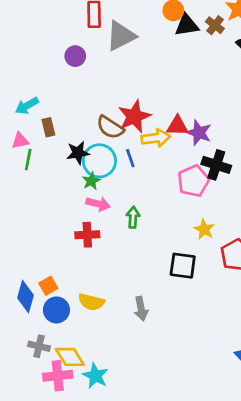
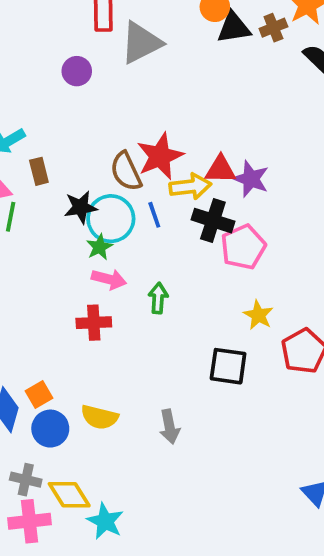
brown cross: (215, 25) -> (273, 28), turned 30
brown semicircle: (110, 127) -> (126, 171), turned 32
black cross: (216, 165) -> (213, 221), moved
pink cross: (58, 376) -> (30, 521), moved

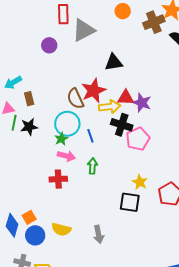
black triangle: (234, 28) -> (114, 62), moved
brown cross: (273, 28) -> (154, 22), size x1.5
black star: (81, 207) -> (29, 127), moved
blue line: (154, 215) -> (90, 136), moved
yellow star: (258, 315) -> (140, 182), moved

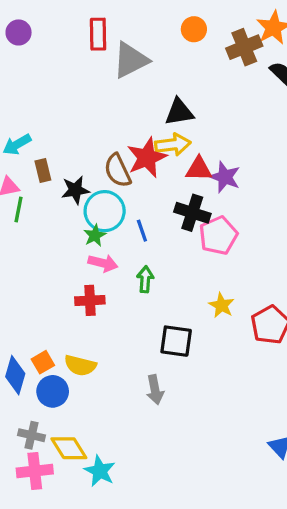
purple circle: (49, 45) -> (19, 32), moved
yellow arrow: (110, 107) -> (173, 145), moved
black star: (29, 127) -> (75, 190), moved
black square: (130, 202) -> (176, 341), moved
yellow semicircle: (61, 229) -> (80, 365), moved

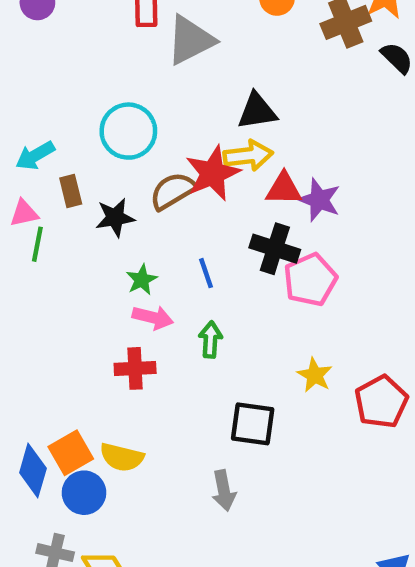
brown semicircle: (118, 171) -> (173, 191), turned 84
cyan circle: (105, 211) -> (128, 131), moved
orange square: (43, 362) -> (71, 453), size x1.4

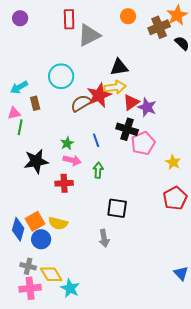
red triangle: (284, 189) -> (131, 102), turned -36
black star: (115, 218) -> (36, 161), moved, size x1.4
yellow star: (315, 375) -> (173, 162), moved

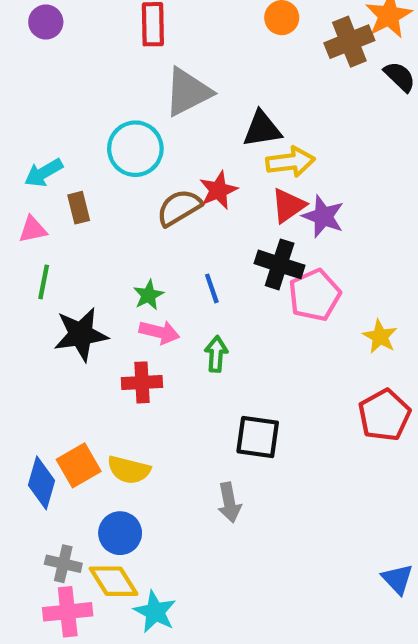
gray triangle: (89, 35) -> (188, 92), moved
yellow arrow: (115, 87) -> (290, 162), moved
red star: (99, 95) -> (218, 190), size x0.7
green line: (20, 127) -> (44, 282), moved
blue circle: (41, 239) -> (120, 533), moved

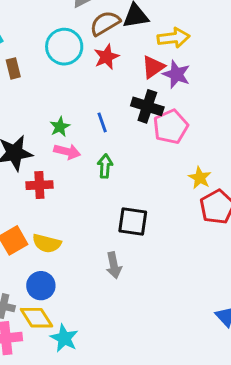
cyan circle: (135, 149) -> (64, 47), moved
yellow arrow: (290, 162) -> (174, 38), moved
brown semicircle: (179, 208) -> (105, 23), moved
yellow star: (380, 337) -> (200, 178), moved
red cross: (142, 382) -> (39, 185), moved

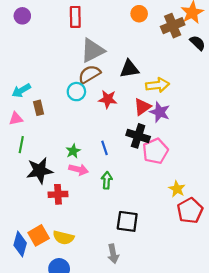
brown semicircle: (105, 23) -> (89, 74), moved
cyan circle: (64, 47) -> (76, 92), size x0.7
red star: (106, 57) -> (108, 99), turned 30

